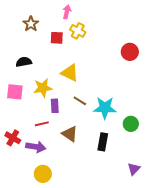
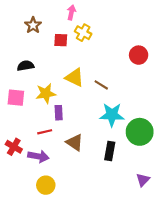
brown line: (80, 101) -> (101, 85), moved
green circle: (131, 124) -> (140, 132), size x1.6

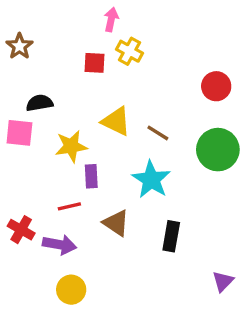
brown star: (33, 25) -> (19, 46), moved
pink square: (16, 98) -> (19, 133), moved
cyan star: (112, 115) -> (151, 180), moved, turned 30
green circle: (140, 132) -> (218, 150), moved

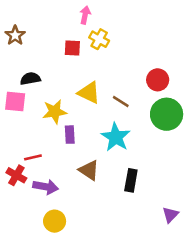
red circle: (216, 86) -> (158, 80), moved
red line: (69, 206) -> (33, 157), moved

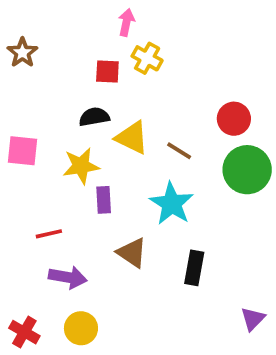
black semicircle: (30, 79) -> (94, 117), moved
red cross: (16, 175) -> (24, 332), moved

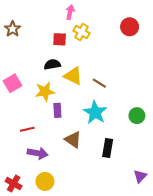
red circle: (234, 119) -> (130, 27), moved
pink square: (22, 151) -> (13, 83), turned -36
green circle: (247, 170) -> (137, 116), moved, size x0.6

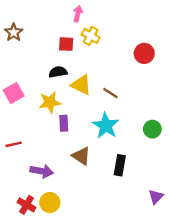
red circle: (130, 27) -> (144, 53), moved
red line: (27, 129) -> (14, 144), moved
red cross: (14, 184) -> (27, 205), moved

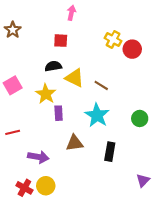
yellow cross: (91, 36) -> (113, 39), moved
yellow star: (50, 102) -> (46, 94), turned -30
brown triangle: (81, 156) -> (75, 143), turned -42

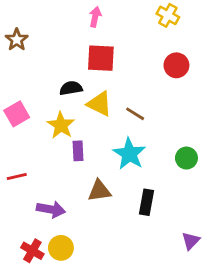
yellow cross: (113, 39) -> (168, 15), moved
red square: (61, 41) -> (101, 58), moved, size x1.5

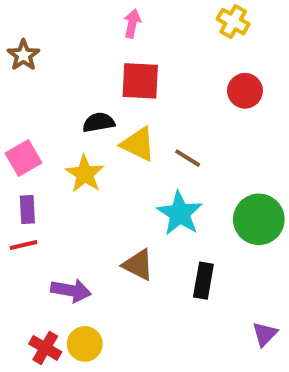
purple rectangle: (78, 151) -> (27, 209), moved
green circle: (186, 158) -> (259, 219), size x1.6
brown triangle: (99, 191) -> (138, 265), turned 35

